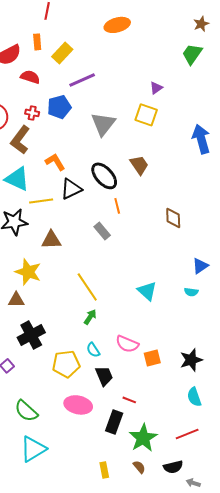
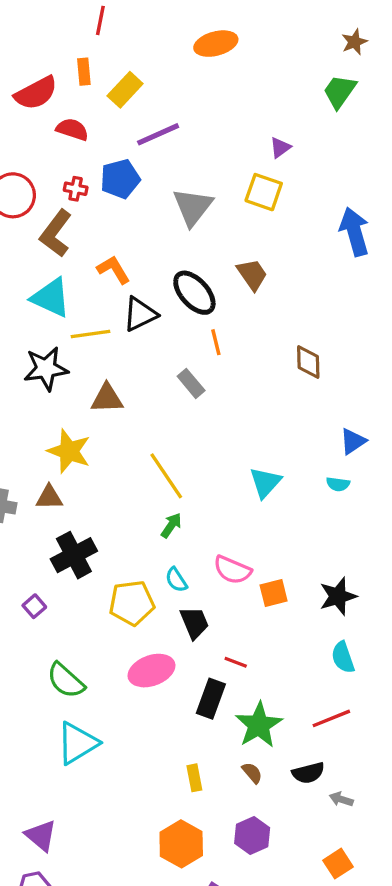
cyan triangle: (147, 291) -> (265, 482), turned 30
pink ellipse: (78, 405) -> (151, 671), turned -32

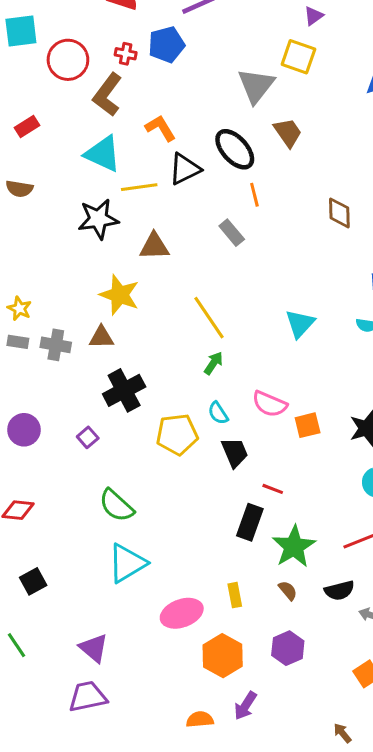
gray triangle: (193, 207) -> (256, 86), moved
pink ellipse: (151, 671) -> (182, 613), moved

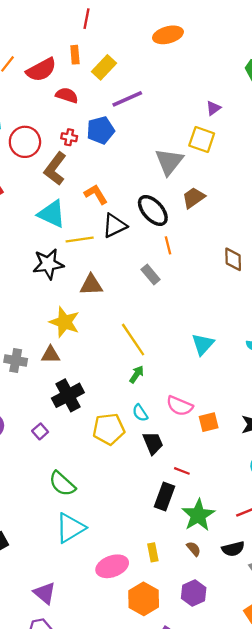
brown trapezoid: (288, 133) -> (194, 198), turned -90

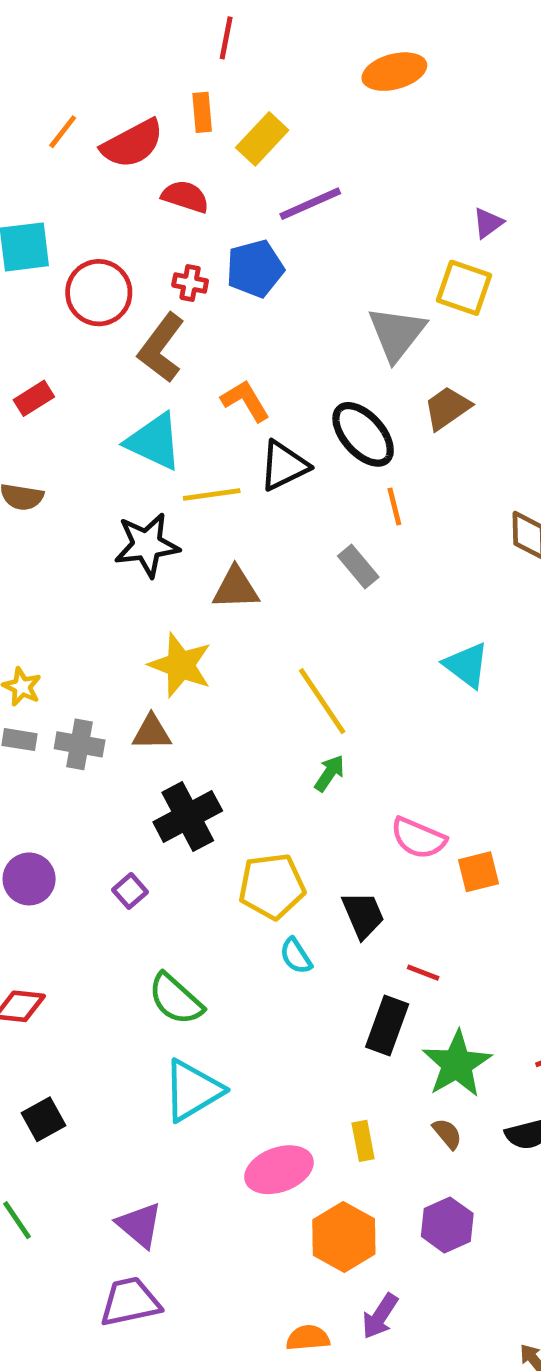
cyan triangle: (203, 344) -> (466, 665), moved, turned -35
cyan semicircle: (140, 413) -> (296, 956), moved

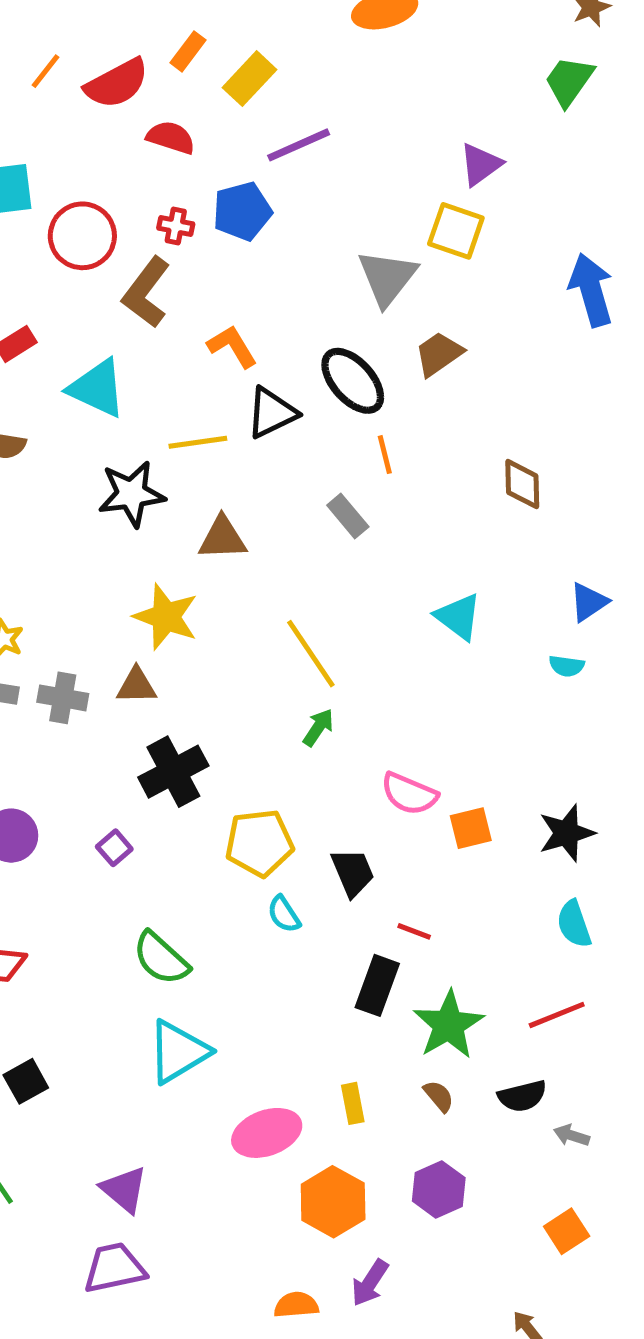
orange rectangle: (202, 112) -> (188, 51), turned 42
purple triangle: (488, 223) -> (481, 165), size x1.4
cyan triangle: (154, 442) -> (97, 388), moved

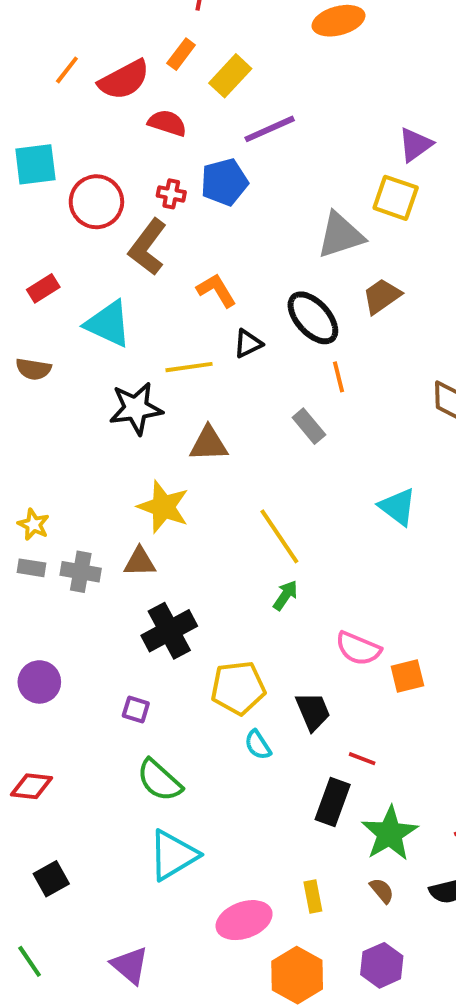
gray triangle: (387, 278) -> (340, 235), turned 34
black triangle: (272, 413) -> (248, 343), size x0.7
purple square: (114, 848) -> (136, 709), moved, turned -32

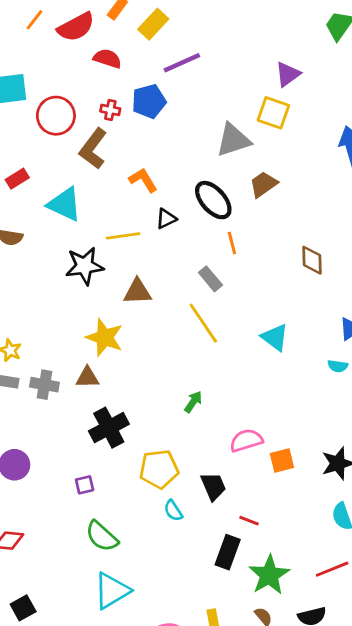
yellow line: (279, 536) -> (203, 323), moved
pink semicircle: (358, 648) -> (246, 440), turned 140
purple square: (136, 709) -> (85, 485), turned -30

